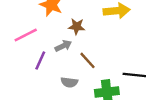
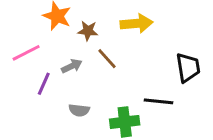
brown star: (77, 27) -> (88, 31), moved
brown line: (88, 60) -> (107, 59), moved

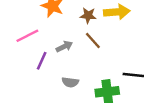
brown star: (88, 31) -> (88, 15), moved

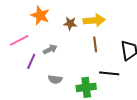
brown line: (93, 41) -> (95, 44), moved, turned 35

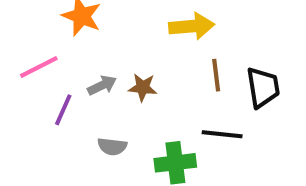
brown star: (70, 23) -> (143, 87), moved
brown line: (95, 44) -> (216, 75), moved

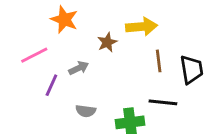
brown star: (143, 87) -> (107, 42), moved, turned -30

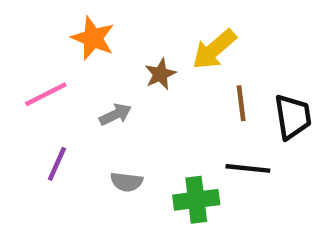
yellow arrow: (141, 27) -> (214, 49), turned 144
purple line: (51, 85) -> (57, 164), moved

